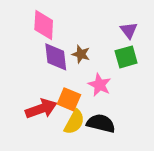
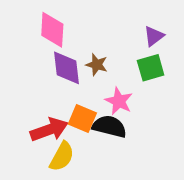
purple triangle: (129, 30) -> (154, 36), turned 30
yellow semicircle: (74, 122) -> (62, 157), moved
black semicircle: (101, 123) -> (109, 126), moved

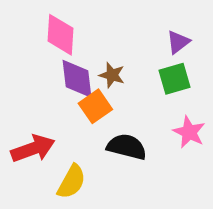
pink star: (119, 101) -> (189, 132), moved
orange square: (82, 119) -> (95, 106), moved, turned 32
red arrow: (49, 130) -> (33, 149), moved

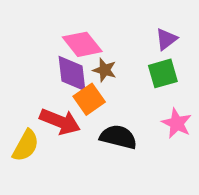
pink diamond: (60, 35) -> (82, 44), moved, turned -42
red arrow: (33, 149) -> (60, 122), moved, turned 42
yellow semicircle: (72, 182) -> (26, 146), moved

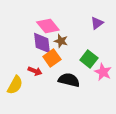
green square: (163, 73) -> (89, 59), moved, turned -36
red arrow: (60, 122) -> (35, 71), size x0.6

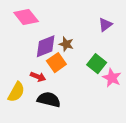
pink diamond: (48, 26) -> (26, 17), moved
purple diamond: (42, 43) -> (46, 46), turned 75
black semicircle: (69, 80) -> (49, 100), moved

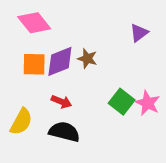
orange square: (56, 63) -> (34, 64), moved, turned 36
green square: (97, 64) -> (122, 102), moved
red arrow: (38, 77) -> (61, 102), moved

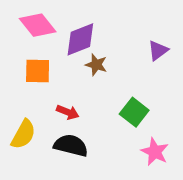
purple triangle: (139, 33) -> (158, 50), moved
purple diamond: (60, 61) -> (80, 39), moved
pink star: (148, 103) -> (155, 152), moved

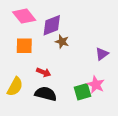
purple triangle: (158, 50) -> (102, 54), moved
green square: (134, 112) -> (82, 92), moved, turned 36
pink star: (155, 152) -> (96, 85), moved

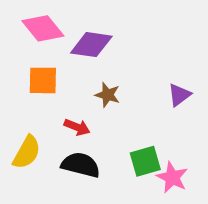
purple diamond: (52, 25) -> (91, 45), turned 30
brown star: (62, 42) -> (108, 95), moved
pink star: (96, 85) -> (172, 177), moved

